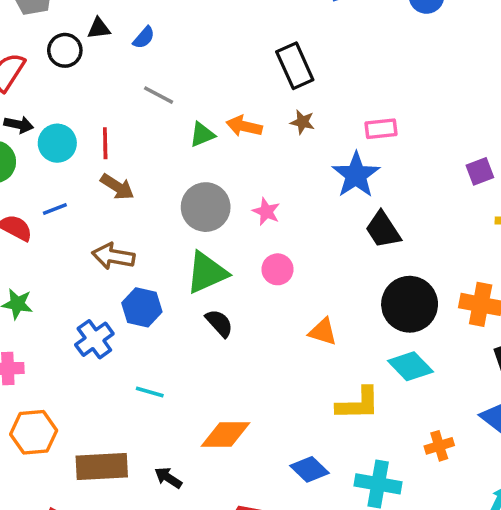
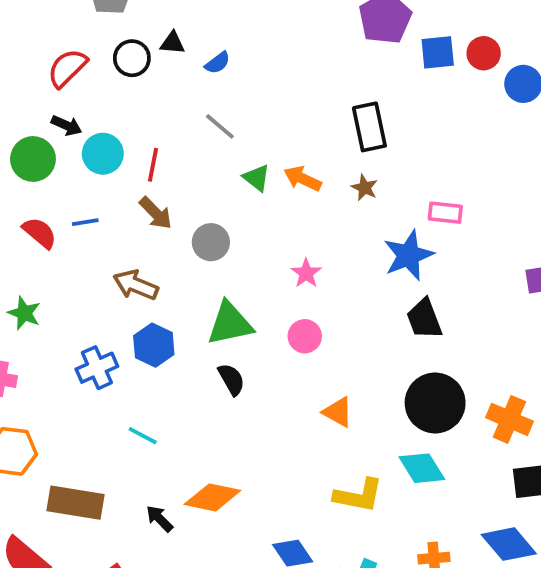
green triangle: (202, 135) -> (257, 178), turned 48
gray circle: (206, 207) -> (211, 242), moved, size x0.7
black arrow: (168, 478) -> (160, 519), moved

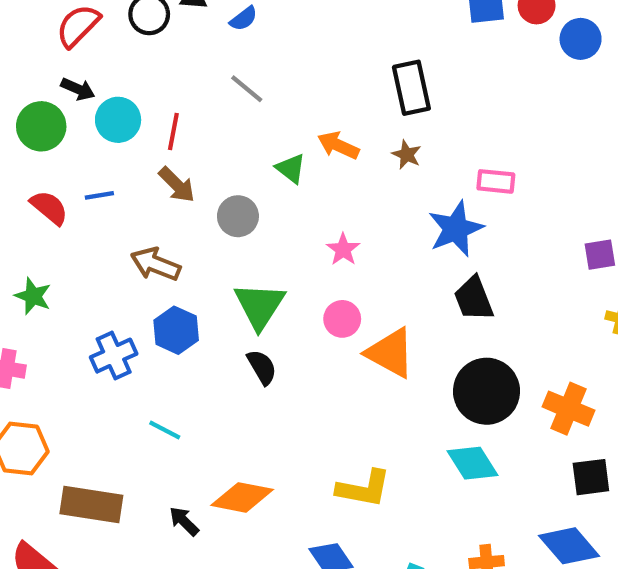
green triangle: (257, 178) -> (291, 168), moved
green triangle: (230, 324) -> (260, 306), turned -45
orange triangle: (338, 412) -> (390, 353), moved, size x1.5
yellow L-shape: (358, 496) -> (364, 489), moved

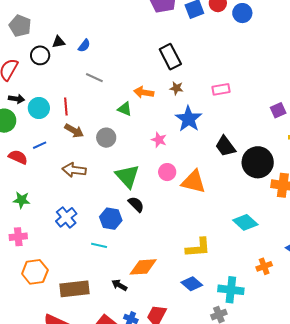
blue star: (456, 229) -> (188, 119), moved
blue hexagon: (176, 330) -> (111, 219), moved
black circle: (486, 391) -> (258, 162), moved

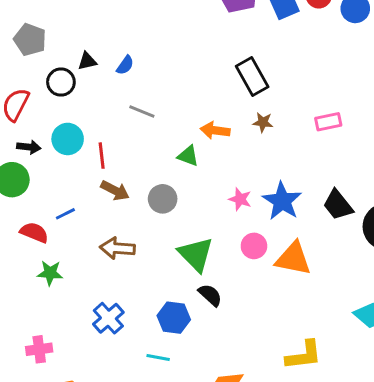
cyan circle: (39, 108) -> (68, 139), moved
blue star: (188, 119) -> (282, 201), moved
green star: (22, 200) -> (50, 273), moved

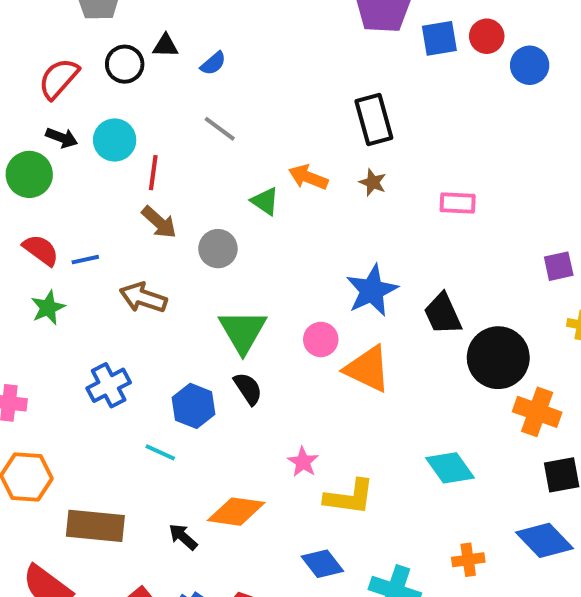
pink star: (240, 199) -> (303, 462), moved
blue line: (65, 214) -> (85, 260), moved
green star: (50, 273) -> (48, 308), turned 30

